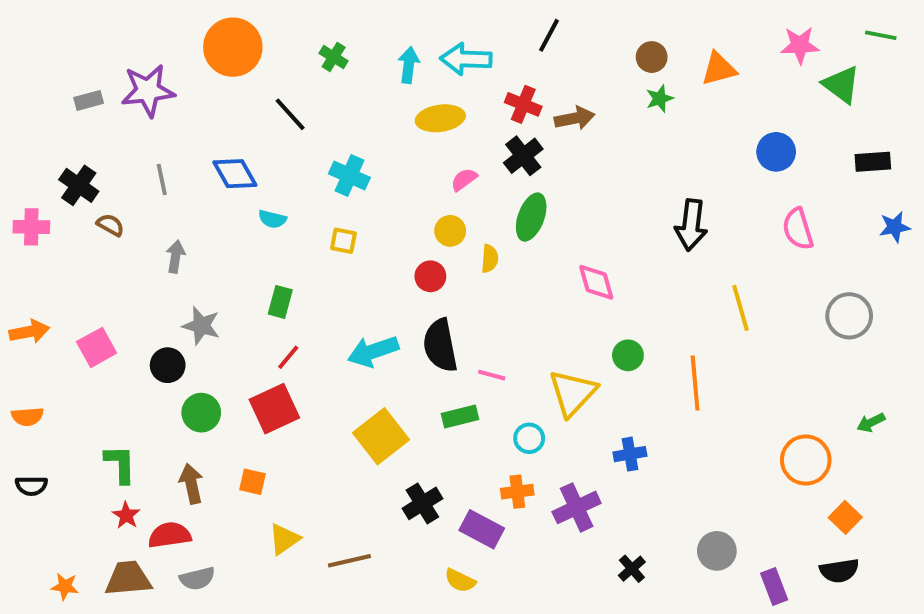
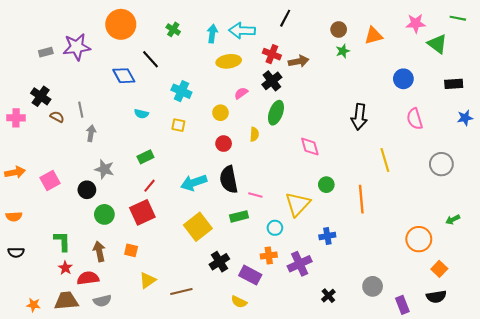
blue diamond: (235, 174) -> (124, 76), moved
gray line: (162, 180) -> (81, 110), moved
yellow circle: (450, 231) -> (220, 113), moved
green rectangle: (280, 302) -> (145, 157), turned 49

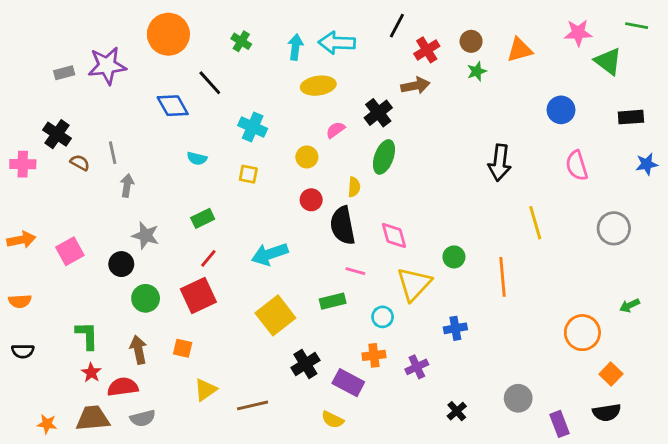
red cross: (272, 54) -> (427, 50), moved, turned 36
pink diamond: (310, 147) -> (394, 236), moved
black semicircle: (229, 179) -> (343, 226), moved
purple cross: (300, 264) -> (417, 367), size x0.7

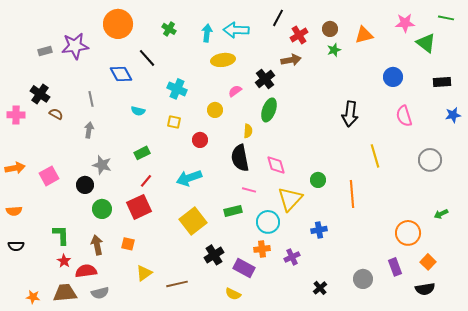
gray line: (113, 153) -> (91, 99), moved
red circle: (311, 200) -> (200, 140), moved
cyan circle: (383, 317) -> (268, 222), size x1.5
purple rectangle: (560, 424) -> (395, 267), moved

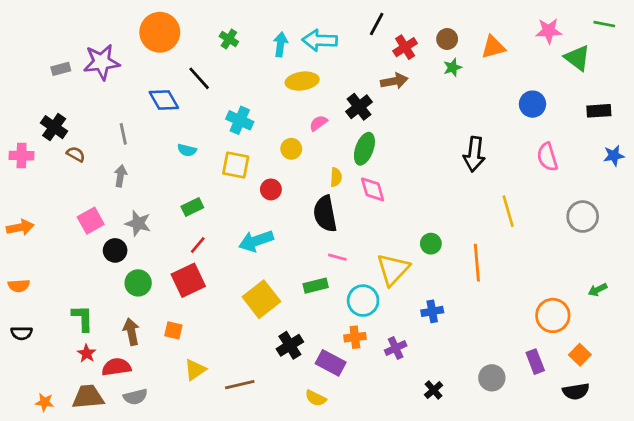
yellow square: (174, 122) -> (236, 165), size x1.5
pink diamond: (276, 165) -> (373, 189), moved
pink square: (49, 176) -> (91, 221), moved

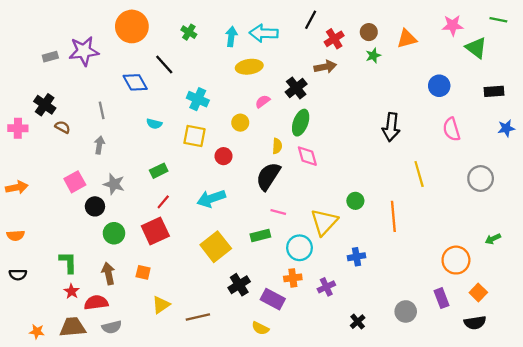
black semicircle: (325, 214) -> (268, 176), turned 44

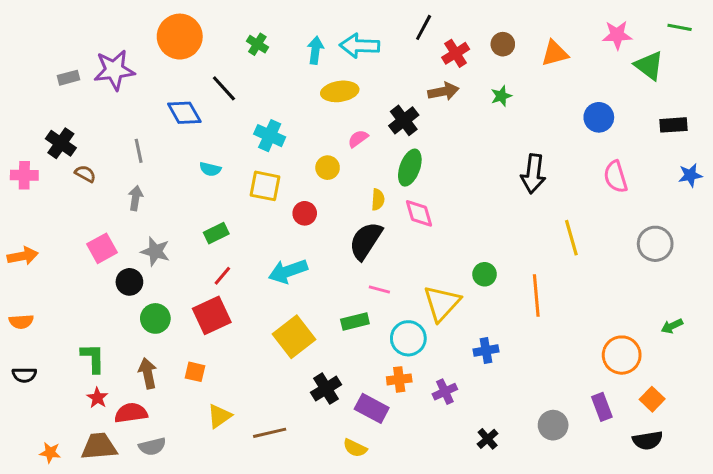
green star: (373, 56) -> (501, 96), moved

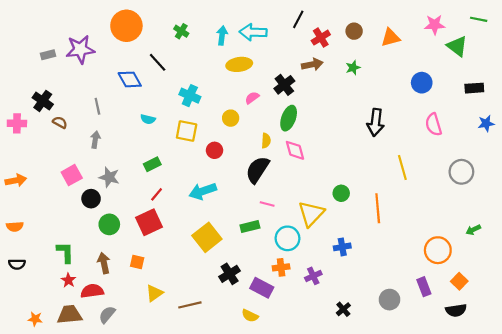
gray semicircle: (152, 446) -> (107, 315), turned 144

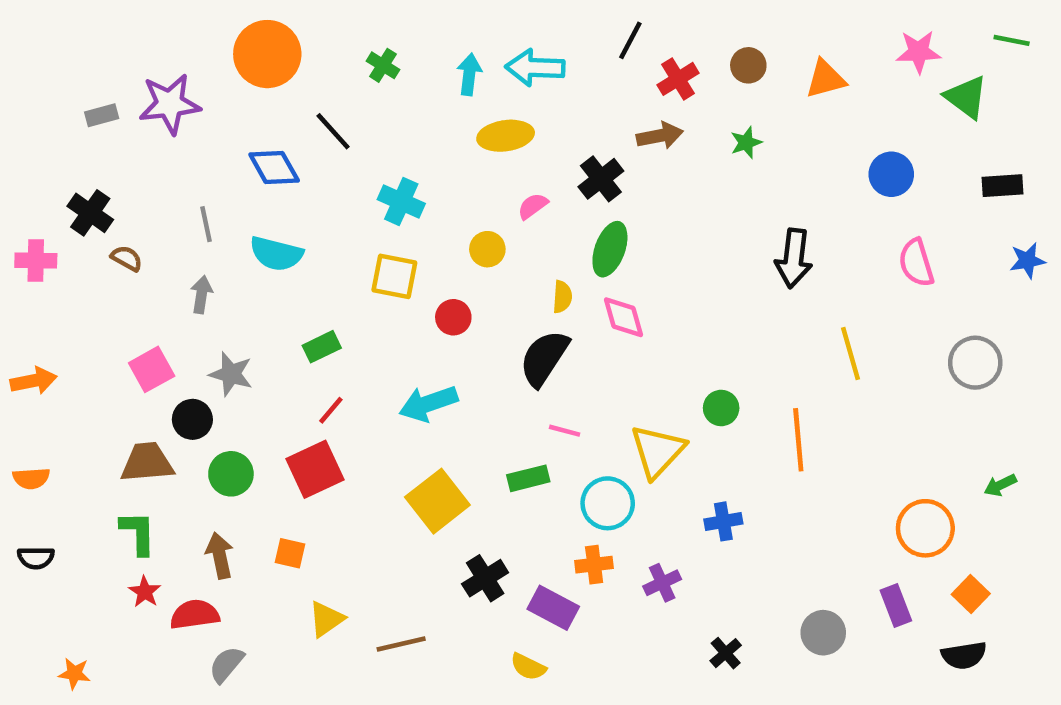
cyan semicircle: (148, 119) -> (276, 254), moved, size x1.6
brown trapezoid: (70, 315) -> (147, 462), moved

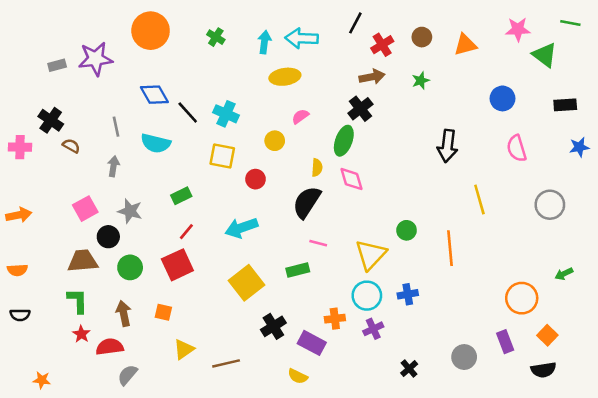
black line: (333, 131) -> (188, 113), moved
black cross: (601, 179) -> (360, 109), moved
cyan circle: (608, 503) -> (367, 296), moved

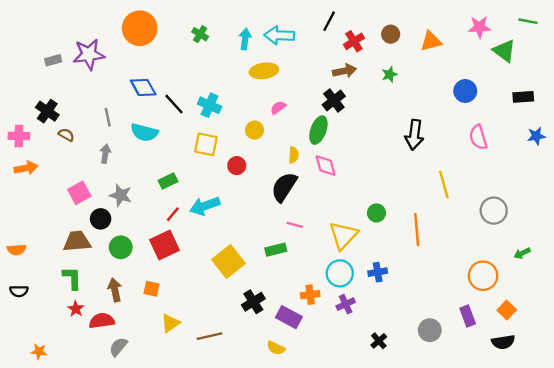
gray circle: (550, 205) -> (494, 211), moved
orange arrow: (19, 215) -> (26, 168), moved
cyan arrow: (241, 228) -> (205, 206), moved

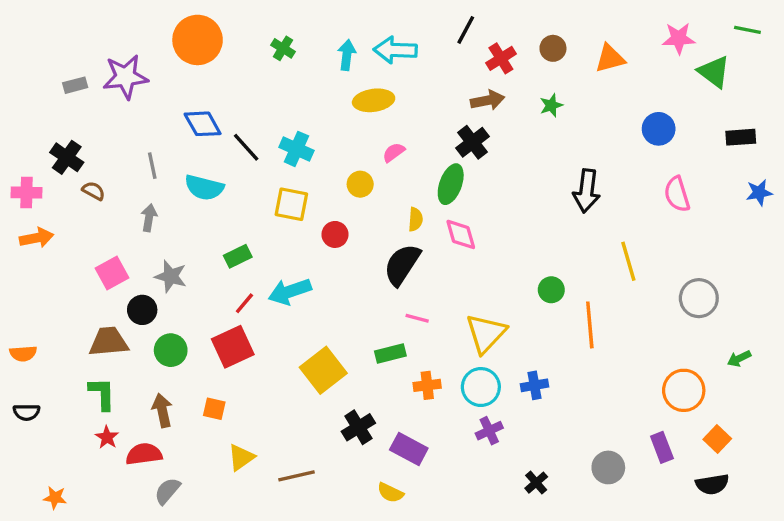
green circle: (376, 213) -> (551, 290), moved
orange cross: (310, 295) -> (427, 385), moved

